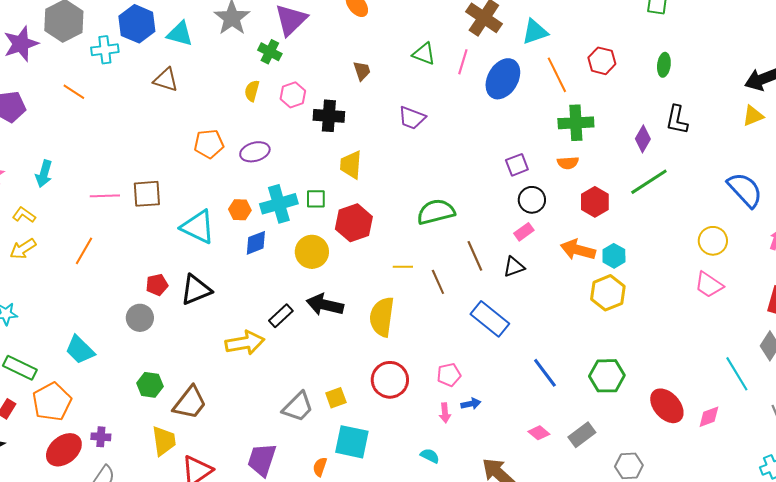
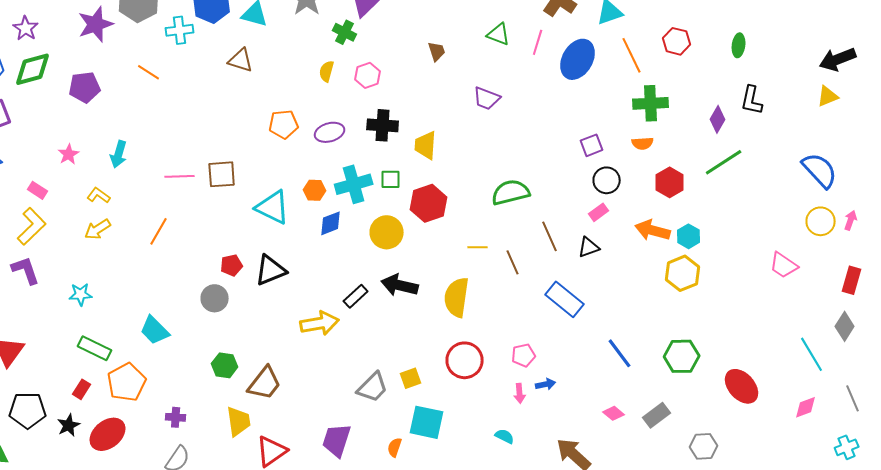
black cross: (329, 116) -> (383, 125), moved
yellow circle: (713, 241) -> (821, 221), moved
pink diamond: (709, 417) -> (806, 407), moved
red ellipse: (64, 450) -> (108, 434), moved

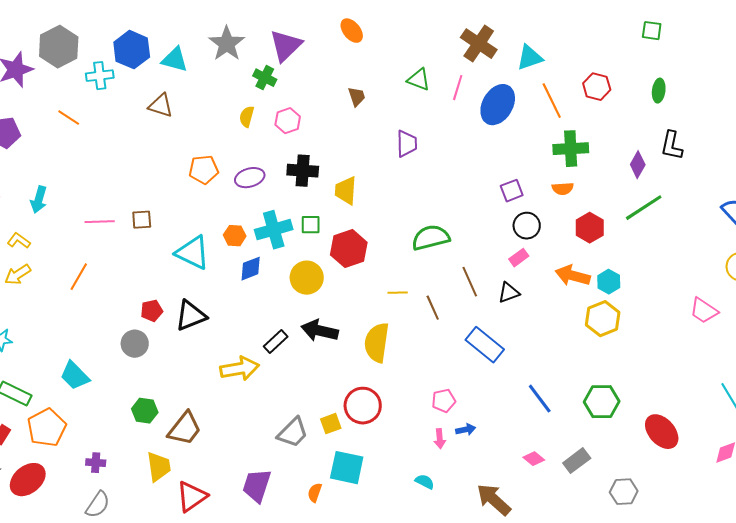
purple trapezoid: (487, 98) -> (407, 144), turned -112
brown square: (222, 174) -> (142, 220), size x0.7
red circle: (465, 360) -> (363, 406), moved

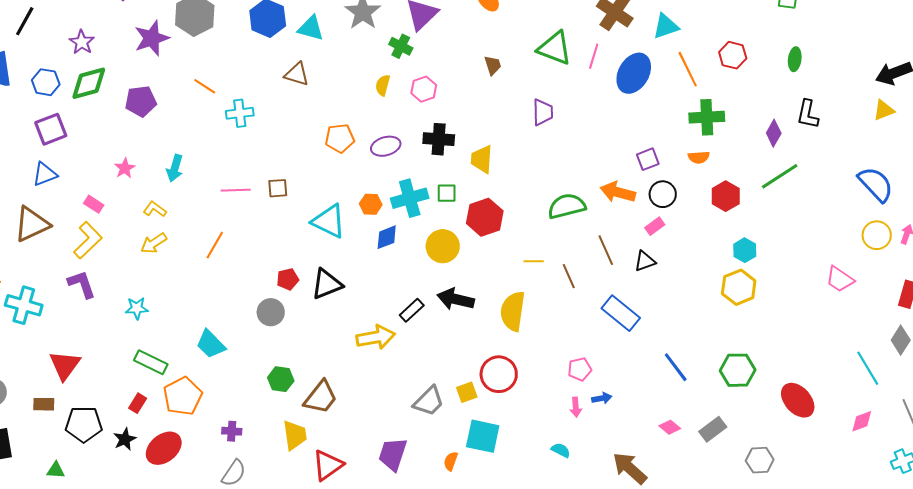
cyan cross: (100, 76) -> (240, 113), moved
green triangle: (419, 80) -> (555, 48), size x1.5
orange arrow: (573, 276) -> (618, 192), moved

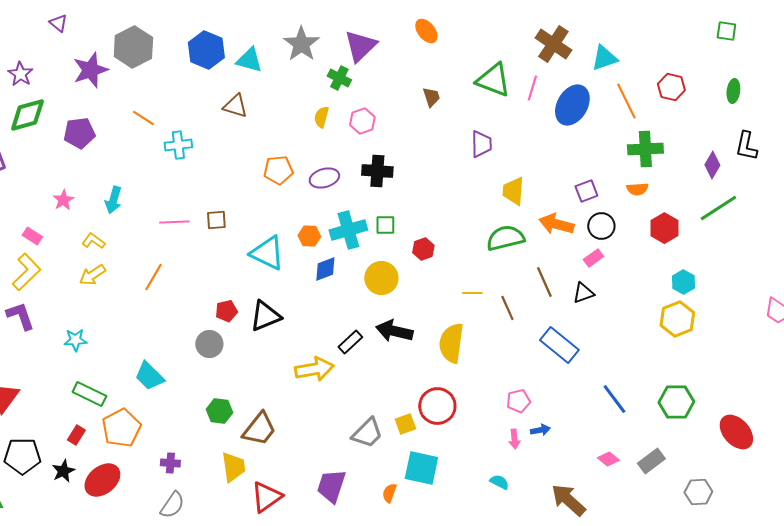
yellow trapezoid: (482, 159) -> (513, 191), moved
red hexagon: (485, 217) -> (423, 249), size x0.6

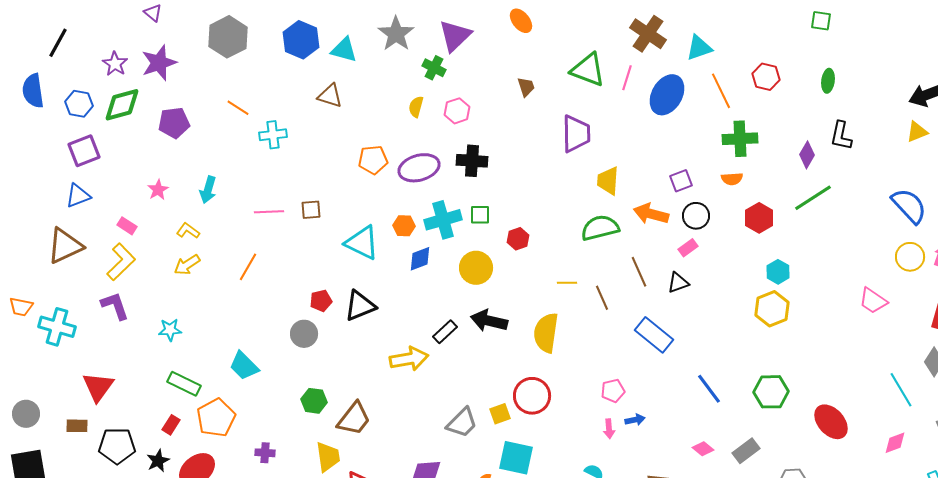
purple star: (90, 70) -> (159, 63), moved
purple trapezoid: (481, 144) -> (576, 134), size x1.4
purple ellipse: (324, 178) -> (419, 168), size x1.4

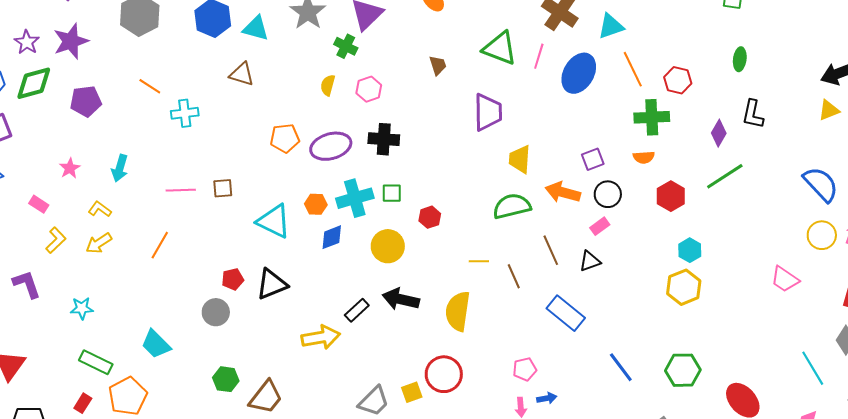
red hexagon: (766, 77) -> (678, 80), moved
yellow L-shape: (121, 262) -> (56, 240), moved, size x0.7

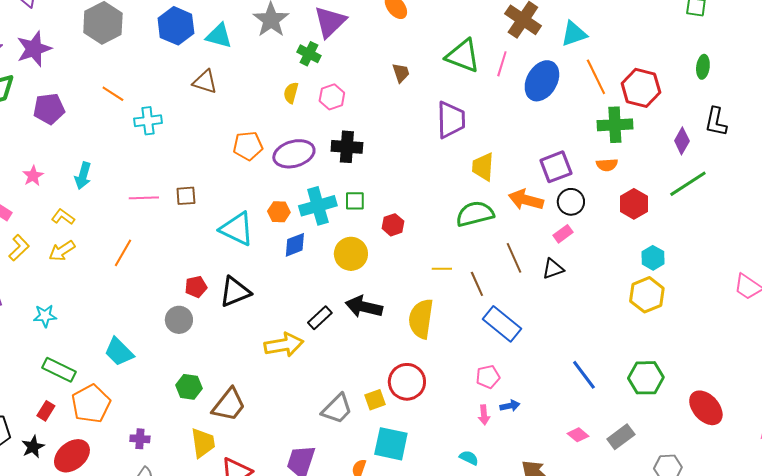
red hexagon: (678, 80) -> (641, 88), size x1.4
purple square: (593, 159) -> (556, 167), size x1.4
blue rectangle: (566, 313) -> (502, 324), moved

